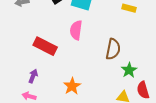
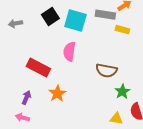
brown semicircle: (113, 49) -> (106, 71), turned 90
orange star: (72, 86) -> (57, 94), moved

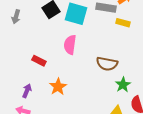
gray arrow: (15, 24) -> (16, 17), turned -64
red rectangle: (38, 68) -> (39, 61), size x0.6

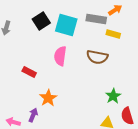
brown semicircle: (107, 64) -> (97, 57), moved
purple arrow: (27, 91) -> (33, 115), moved

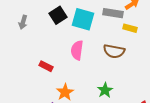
green star: (113, 96) -> (105, 90), moved

